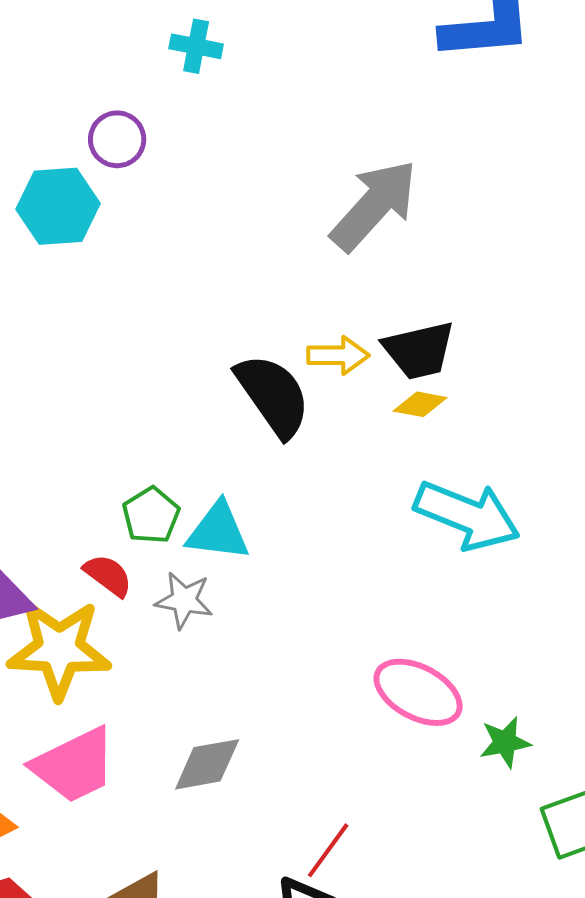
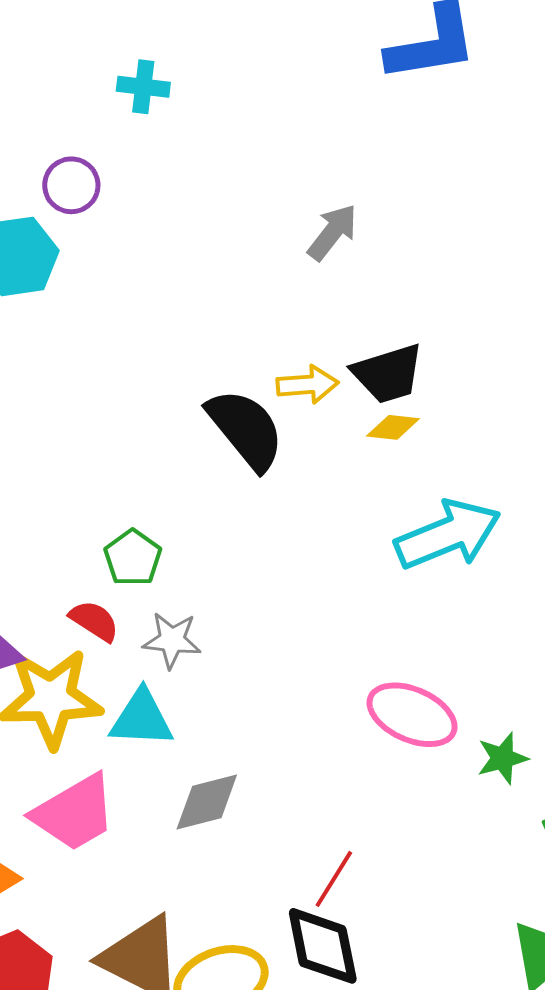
gray arrow: (374, 205) -> (332, 232), size x0.6
cyan arrow: (467, 515) -> (448, 535), turned -40
cyan triangle: (218, 531) -> (142, 719), moved

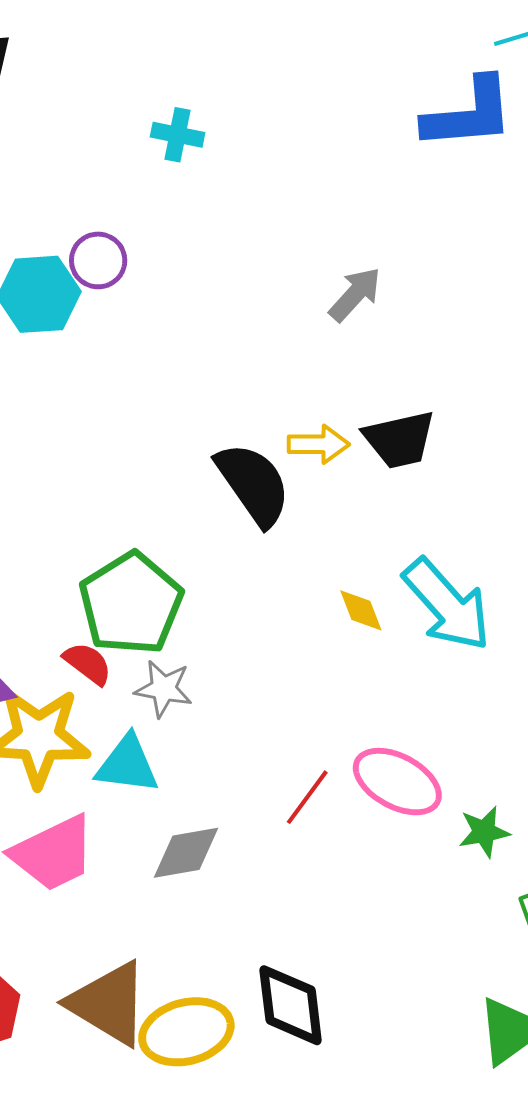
purple circle: (71, 185) -> (98, 260), moved
yellow diamond: (393, 427) -> (361, 610), moved, turned 58
cyan arrow: (448, 535) -> (447, 605), turned 66
green pentagon: (133, 558) -> (131, 604), size x1.8
red line: (334, 879) -> (307, 797), moved

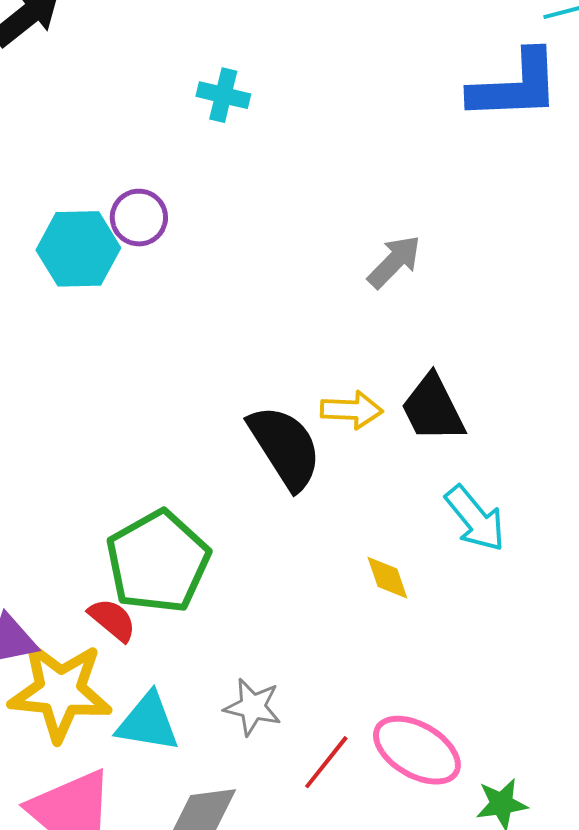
black trapezoid: (399, 440) -> (433, 409), turned 74
cyan arrow: (447, 605) -> (475, 518), moved, size x0.7
gray star: (164, 689) -> (253, 707), moved

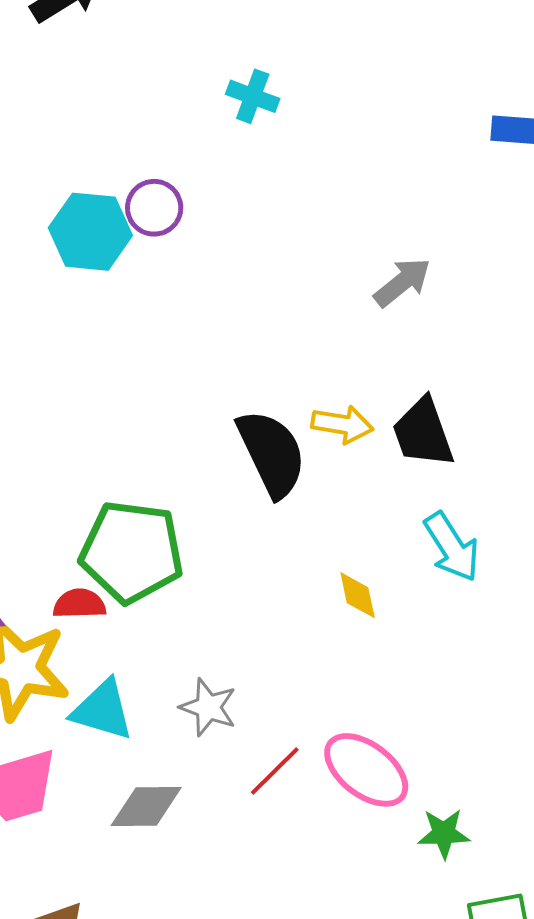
green pentagon: (158, 562) -> (132, 552), turned 30
red semicircle: (112, 620) -> (79, 604), turned -48

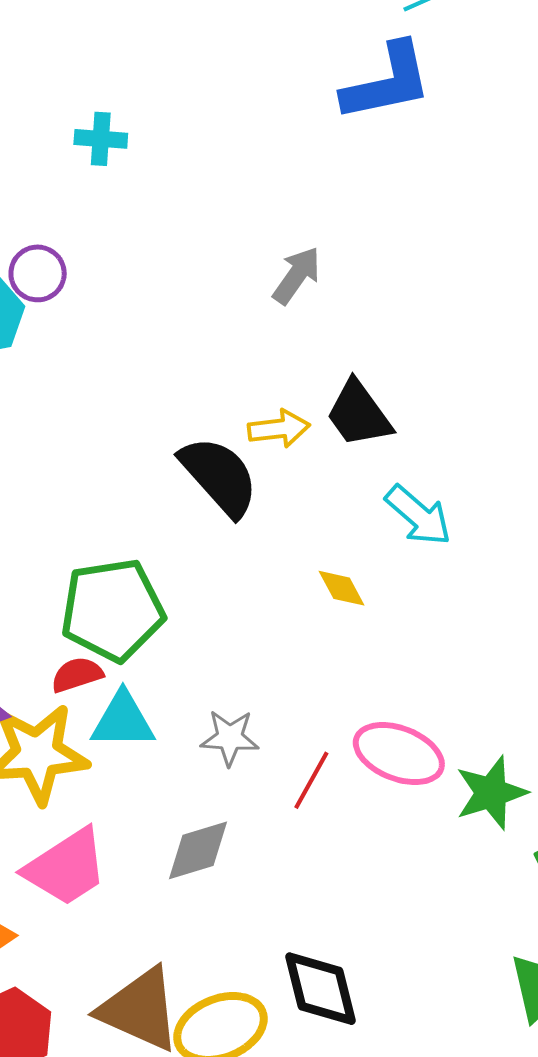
cyan triangle: (102, 710) -> (123, 720), moved
green star: (444, 833) -> (491, 793), size x1.4

